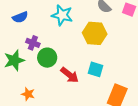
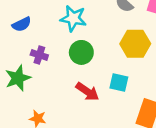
yellow hexagon: (95, 33) -> (135, 44), moved
green circle: (47, 58) -> (81, 52), moved

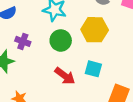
yellow hexagon: (135, 44) -> (95, 30), moved

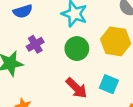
purple cross: (23, 41) -> (35, 44), turned 32

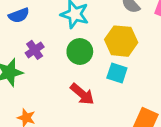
cyan square: (109, 84) -> (117, 73), moved

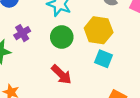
cyan square: (117, 73) -> (104, 59), moved

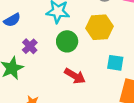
cyan square: (104, 59) -> (115, 63), moved

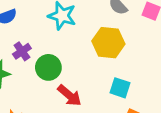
green circle: (67, 41) -> (48, 67), moved

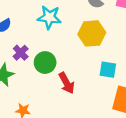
red arrow: (69, 95) -> (67, 83), turned 30

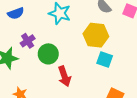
cyan square: (108, 70) -> (105, 60), moved

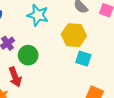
red arrow: (64, 76) -> (15, 77), moved

